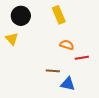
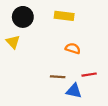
yellow rectangle: (59, 15) -> (64, 16), turned -60
red line: (82, 58) -> (89, 75), moved

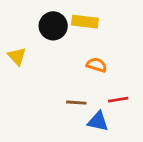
black circle: (23, 17) -> (53, 26), moved

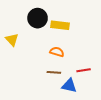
yellow rectangle: (85, 22) -> (60, 25), moved
orange semicircle: (97, 65) -> (57, 52), moved

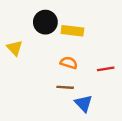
red line: (84, 70) -> (106, 69), moved
blue triangle: (69, 86) -> (84, 103), turned 35

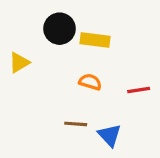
yellow triangle: (15, 48) -> (19, 63), turned 42
brown line: (65, 87) -> (76, 124), moved

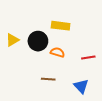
black circle: (60, 29) -> (38, 41), moved
blue triangle: (110, 135) -> (81, 86), moved

